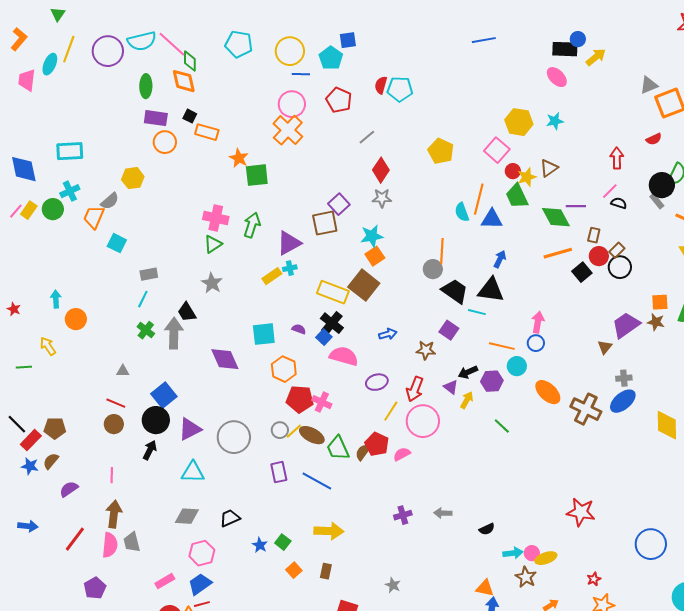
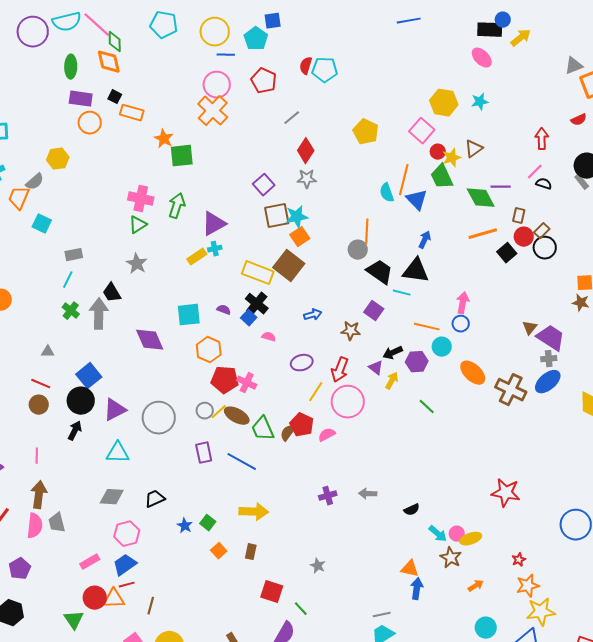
blue triangle: (492, 219) -> (417, 200), turned 45
brown square: (325, 223) -> (277, 216), moved
purple trapezoid: (626, 325) -> (551, 338), moved, turned 68
pink semicircle: (344, 356) -> (269, 337), size x0.5
cyan arrow: (513, 553) -> (438, 534), turned 48

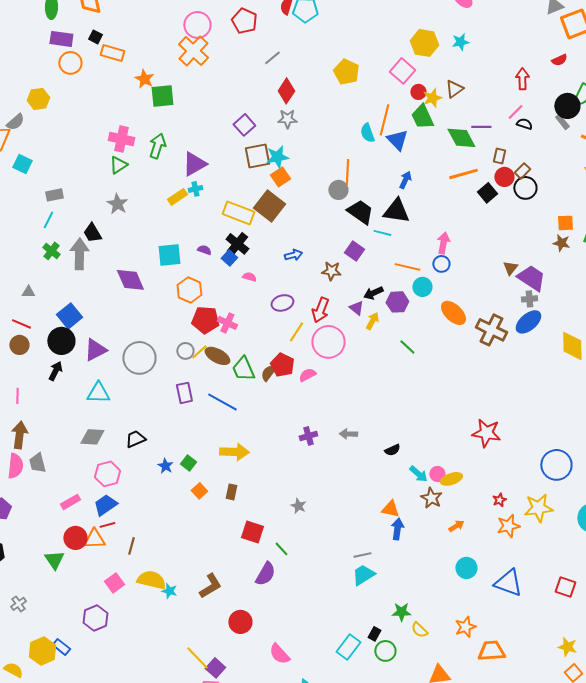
yellow star: (541, 612) -> (538, 508), moved

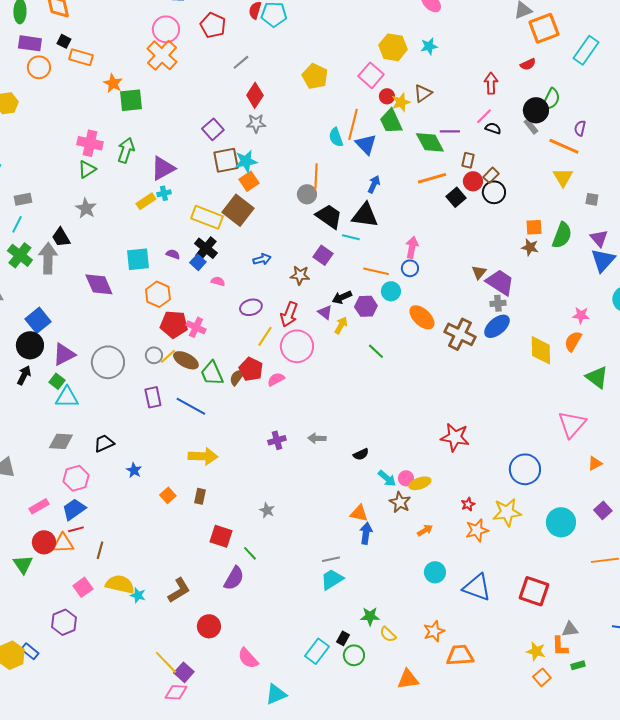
green cross: (51, 251) -> (20, 255), size x1.4
green square: (188, 463) -> (57, 381), moved
red square: (565, 587) -> (534, 591), size x1.4

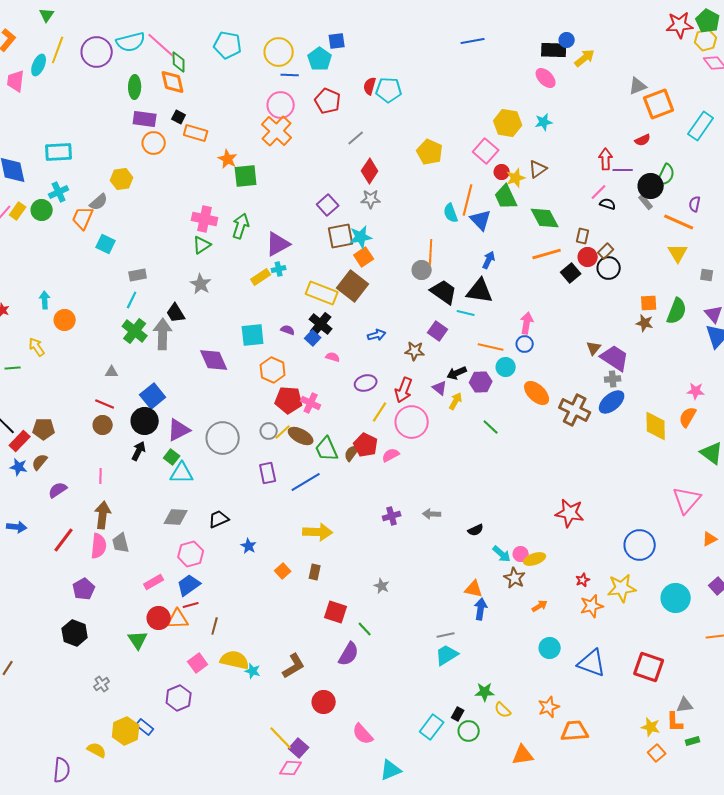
purple line: (450, 131) -> (623, 170), moved
blue line: (191, 406) -> (306, 482), turned -60

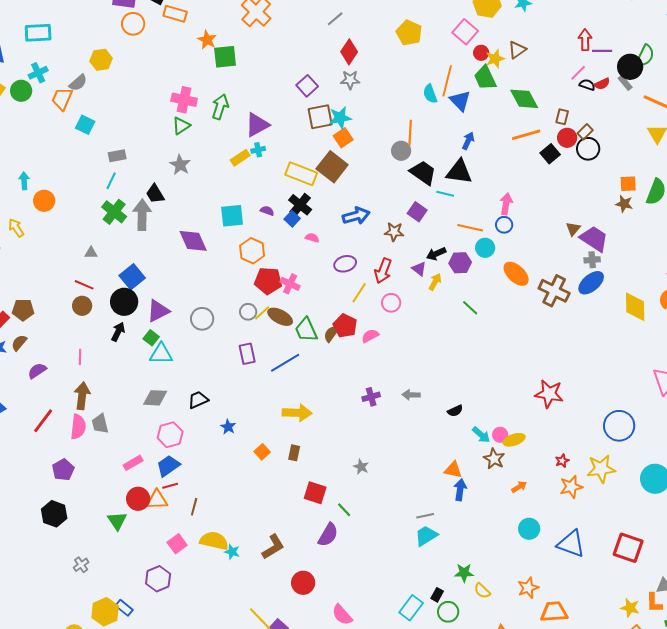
red semicircle: (643, 140) -> (602, 84), moved
blue arrow: (377, 335) -> (356, 216), size x1.5
pink circle: (412, 422) -> (391, 303), size x0.6
gray circle: (223, 438) -> (202, 319), size x0.7

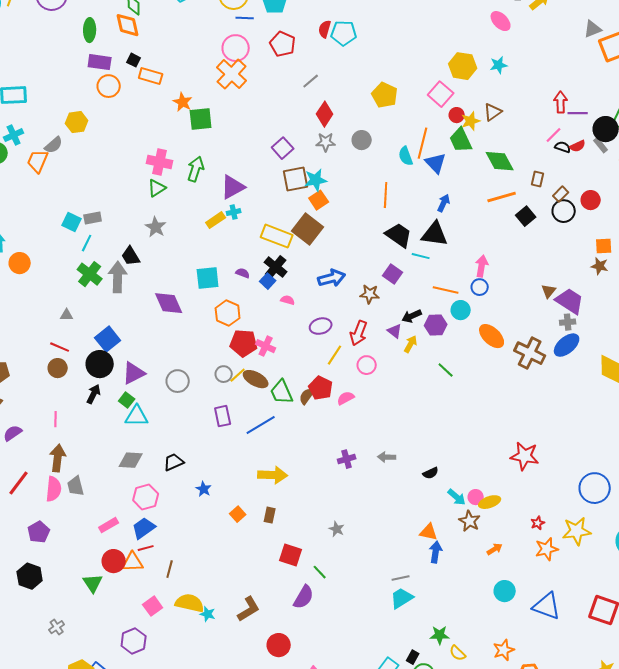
cyan square: (85, 125) -> (72, 222), moved
red circle: (567, 138) -> (591, 200), moved
gray circle: (401, 151) -> (362, 140), moved

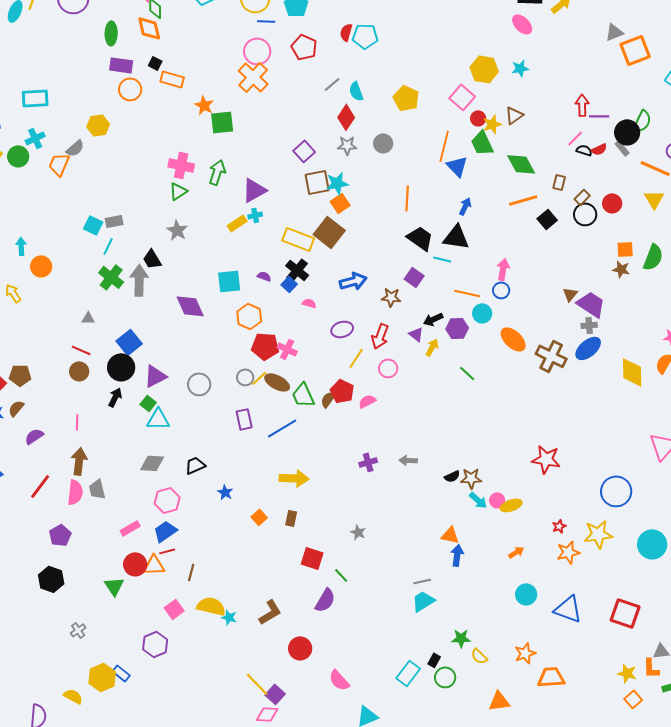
cyan semicircle: (406, 156) -> (356, 91), moved
brown star: (470, 521) -> (471, 478), moved, turned -30

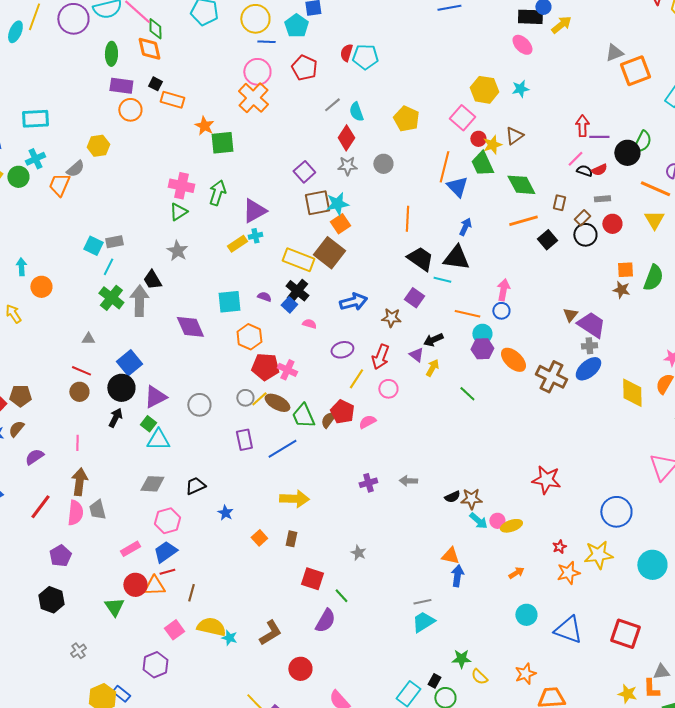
gray rectangle: (622, 148) -> (602, 199), moved, turned -56
purple hexagon: (457, 328) -> (482, 349), moved

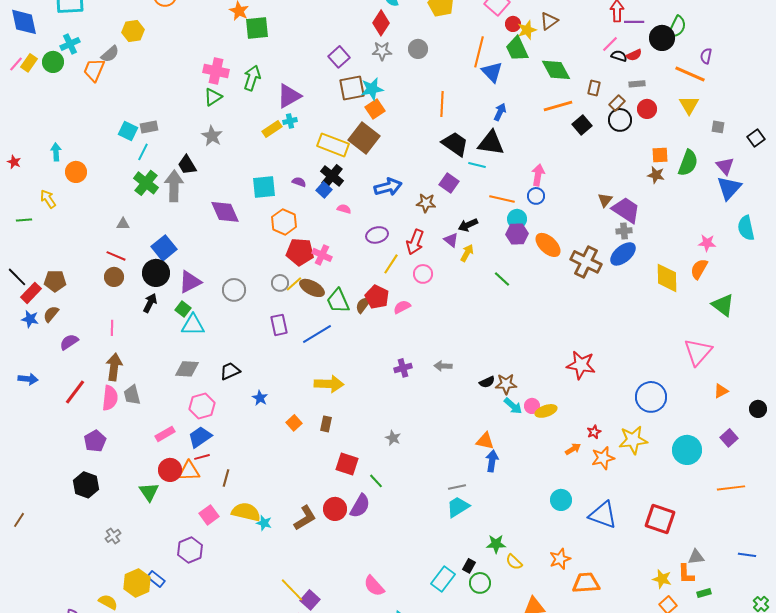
orange arrow: (516, 573) -> (573, 449), moved
red circle: (300, 669) -> (335, 509), moved

